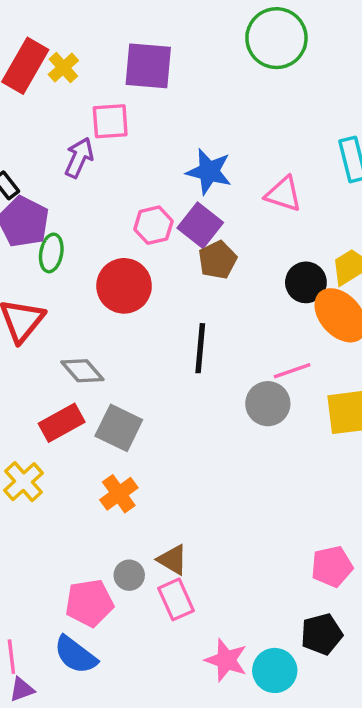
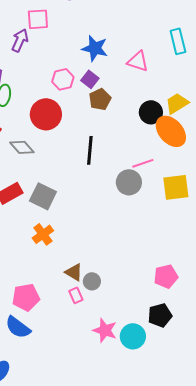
purple square: (200, 225) -> (90, 79), size x0.7
gray diamond: (82, 371) -> (22, 147), moved
gray circle: (129, 575) -> (92, 281), moved
pink rectangle: (176, 599) -> (76, 295), size x0.7

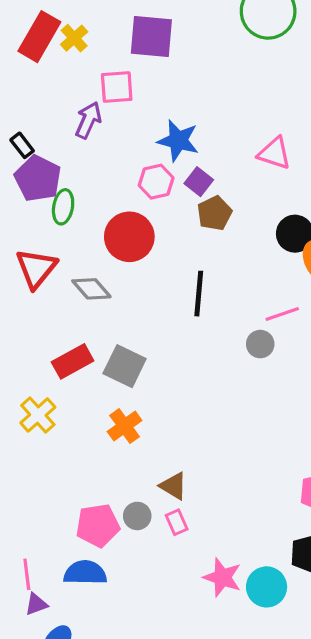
blue star: (95, 48) -> (178, 141), moved
gray circle: (129, 182) -> (260, 344), size x0.7
gray circle: (92, 281) -> (137, 516), moved
blue semicircle: (18, 327) -> (85, 573), turned 144

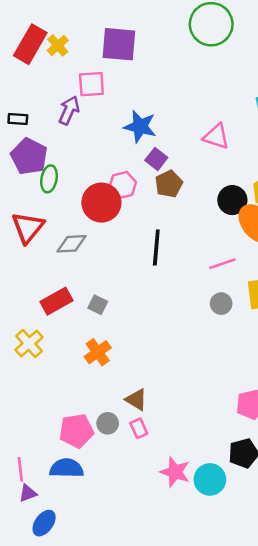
black rectangle: (22, 145) -> (18, 119), moved, turned -48
pink hexagon: (156, 182) -> (123, 185), moved
gray diamond: (91, 289) -> (71, 244), turned -52
gray circle: (260, 344) -> (221, 304), moved
gray square: (125, 366) -> (98, 305), size x0.6

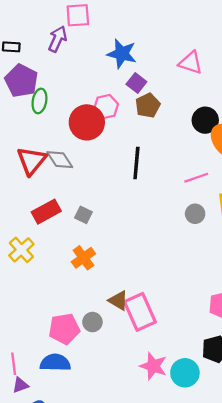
red triangle: (28, 228) -> (32, 161), moved
gray diamond: (71, 244) -> (60, 160), turned 60
pink rectangle: (139, 428) -> (140, 312), moved, size x2.0

